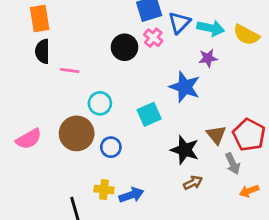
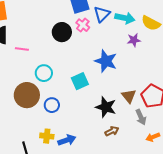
purple star: (208, 58) -> (134, 40), moved

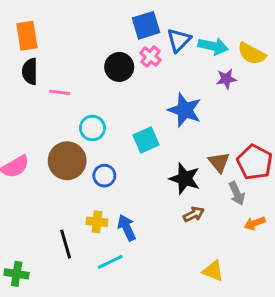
blue arrow: (67, 140) -> (127, 228), turned -96

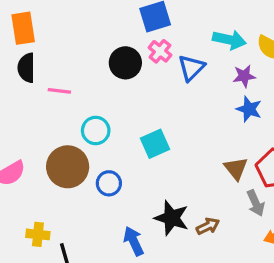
blue triangle: (179, 40) -> (191, 68), moved
blue star: (185, 110) -> (249, 109), moved, size x0.7
black star: (185, 179) -> (172, 218), moved
yellow cross: (97, 222) -> (38, 234), moved

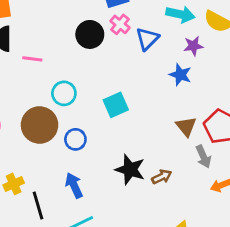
blue star: (249, 109) -> (180, 75), moved
yellow cross: (38, 234) -> (14, 184), turned -30
blue arrow: (134, 241) -> (74, 185), moved

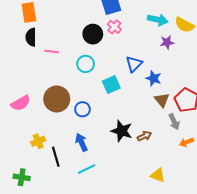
blue triangle: (147, 39) -> (134, 64), moved
blue star: (180, 75) -> (154, 78), moved
cyan circle: (64, 93) -> (86, 64), moved

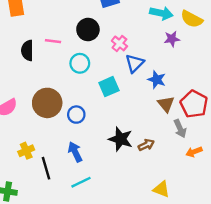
pink cross: (114, 27) -> (119, 43), moved
black semicircle: (31, 37) -> (27, 50), moved
pink line: (52, 52) -> (53, 41), moved

